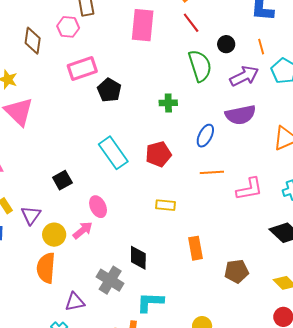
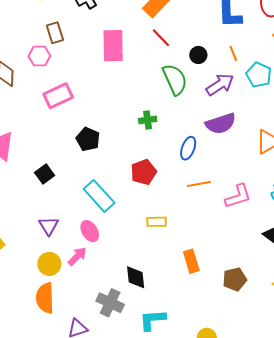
black pentagon: (109, 90) -> (88, 139), moved
cyan rectangle: (113, 153) -> (99, 196), moved
black square: (62, 180) -> (45, 174), moved
purple triangle: (31, 215) -> (49, 226), moved

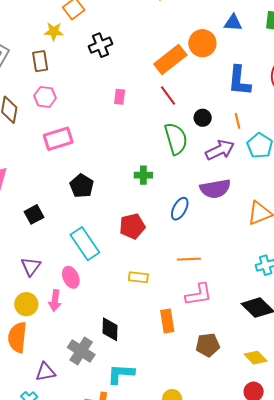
brown rectangle: (55, 33) -> (40, 61), moved
pink rectangle: (113, 46) -> (120, 97), size x0.5
orange line: (199, 184) -> (189, 259), moved
pink L-shape: (238, 196) -> (199, 295), moved
pink arrow: (77, 256) -> (55, 301), turned 135

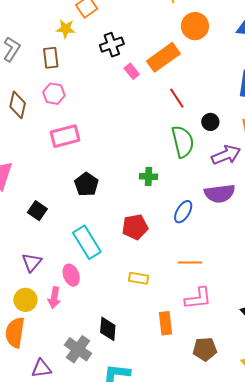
orange circle: (202, 43) -> (195, 26), moved
orange rectangle: (170, 59) -> (163, 57), moved
pink rectangle: (120, 97) -> (132, 71), moved, turned -49
black square: (34, 214) -> (37, 211), turned -30

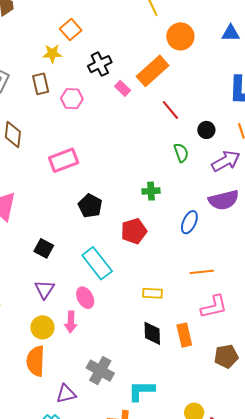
pink hexagon: (54, 94) -> (72, 99), moved
green semicircle: (183, 142) -> (181, 153), size x0.6
black square: (37, 211) -> (44, 248), moved
red pentagon: (135, 227) -> (134, 231), moved
black diamond: (108, 329) -> (152, 333), moved

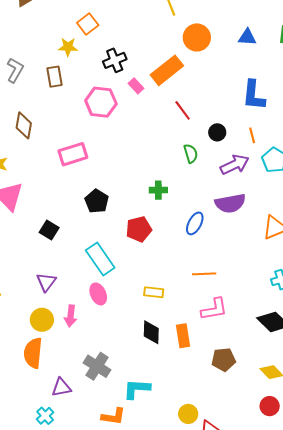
pink hexagon: (72, 99) -> (101, 102), moved, size x1.4
black square: (44, 248) -> (49, 230), moved
pink ellipse: (85, 298) -> (98, 294), moved

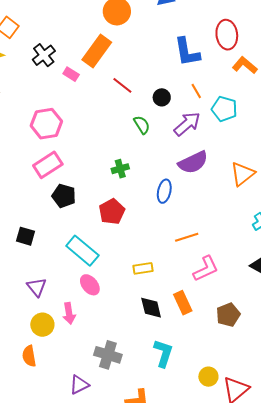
pink hexagon: (101, 102) -> (46, 124), moved
pink rectangle: (73, 154) -> (48, 165), moved
orange semicircle: (33, 353) -> (29, 356), moved, size x0.7
cyan L-shape: (137, 389) -> (163, 353), moved, turned 120

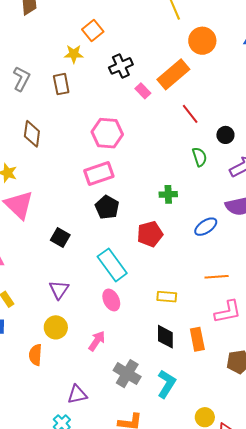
blue ellipse: (164, 191) -> (206, 227), turned 30
pink arrow: (69, 313) -> (97, 341), moved, turned -150
gray cross: (108, 355) -> (127, 374), moved

